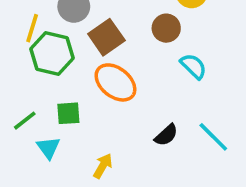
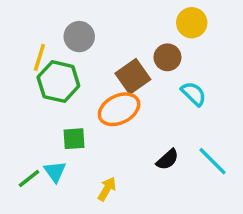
brown square: (106, 37) -> (133, 76), moved
orange ellipse: (115, 82) -> (119, 109), turned -66
green line: (25, 121) -> (29, 179), moved

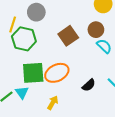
brown circle: (167, 57) -> (96, 30), moved
orange ellipse: (119, 109) -> (57, 73), moved
green square: (74, 139) -> (33, 73), size x1.6

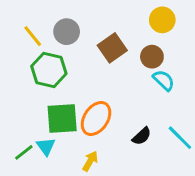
yellow line: (13, 25) -> (33, 36), moved, turned -56
brown square: (68, 36) -> (112, 48), moved
orange ellipse: (57, 73) -> (96, 119), turned -30

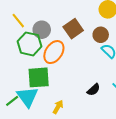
gray circle: (67, 32) -> (42, 30), moved
orange ellipse: (96, 119) -> (54, 52), moved
cyan triangle: (46, 146) -> (27, 97), size x1.6

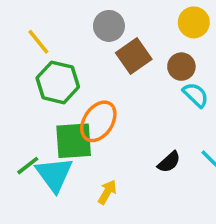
gray circle: (42, 30) -> (109, 26), moved
orange ellipse: (54, 52) -> (98, 121), moved
green line: (12, 101) -> (28, 166), moved

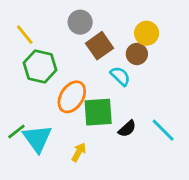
yellow circle: (194, 22) -> (147, 33), moved
cyan semicircle: (196, 95) -> (120, 76), moved
green square: (74, 141) -> (98, 112), moved

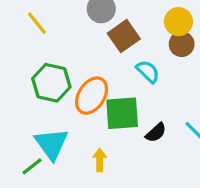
brown circle: (137, 54) -> (182, 44), moved
green hexagon: (40, 66) -> (51, 83), moved
green line: (16, 131) -> (32, 166), moved
yellow arrow: (79, 152) -> (100, 160), turned -30

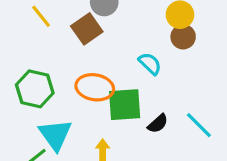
brown square: (124, 36) -> (87, 29), moved
green hexagon: (51, 83) -> (35, 89), moved
orange ellipse: (92, 96) -> (95, 87), turned 66

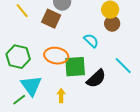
brown square: (87, 29) -> (51, 19), turned -30
black semicircle: (158, 124) -> (96, 79), size x1.5
cyan line: (199, 125) -> (123, 66), moved

